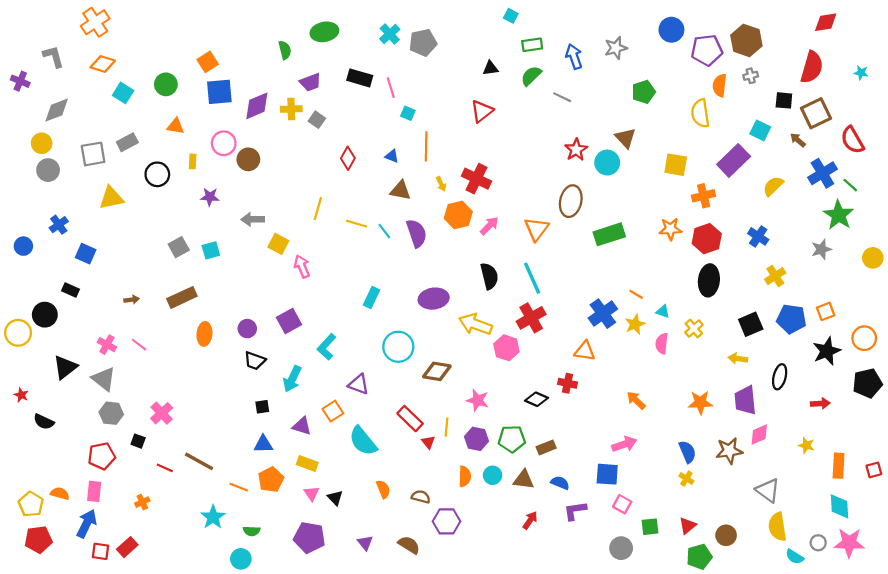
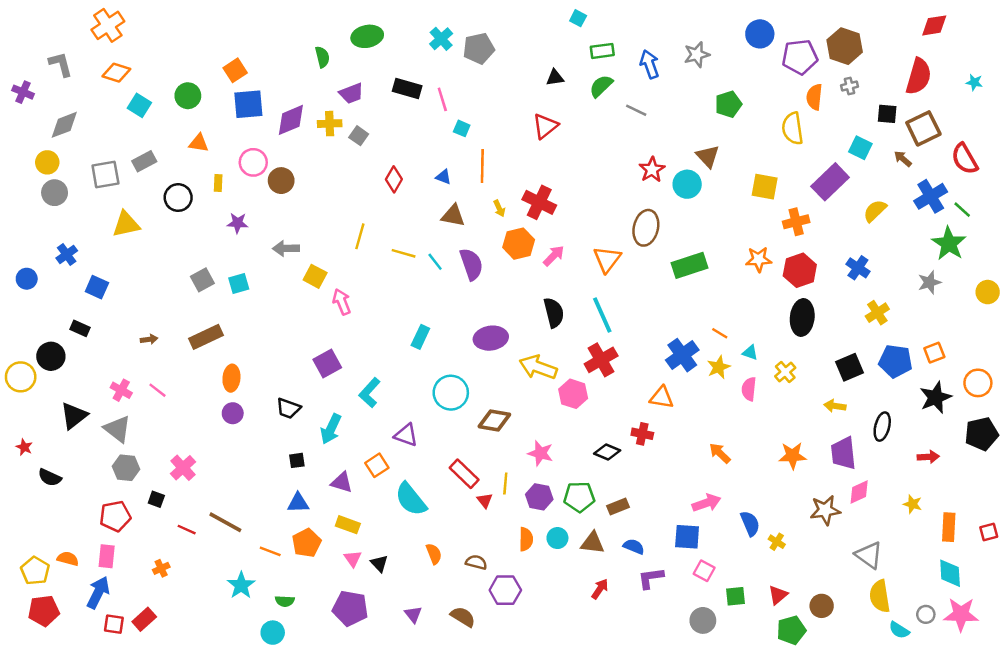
purple circle: (247, 329) -> (233, 413), moved
blue semicircle: (687, 452) -> (750, 523), moved

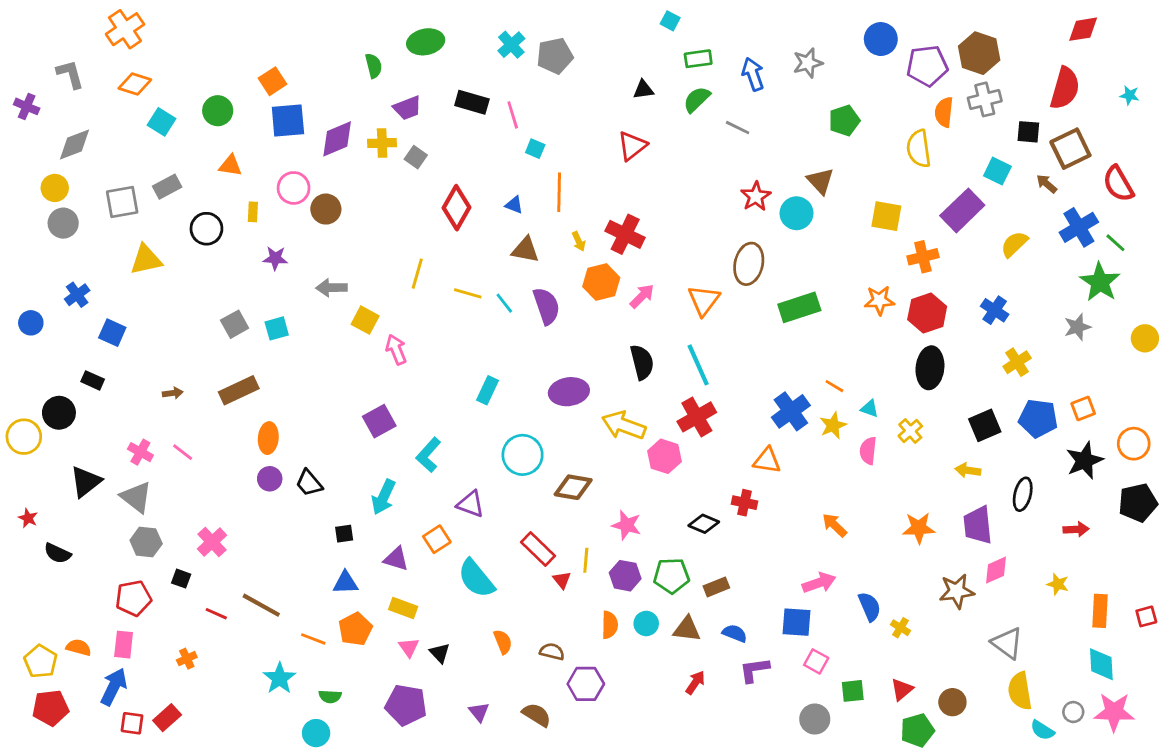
gray cross: (849, 86) -> (985, 99), size x1.6
red diamond: (394, 179) -> (457, 208), size x1.4
black trapezoid: (288, 408) -> (309, 483), moved, turned 30

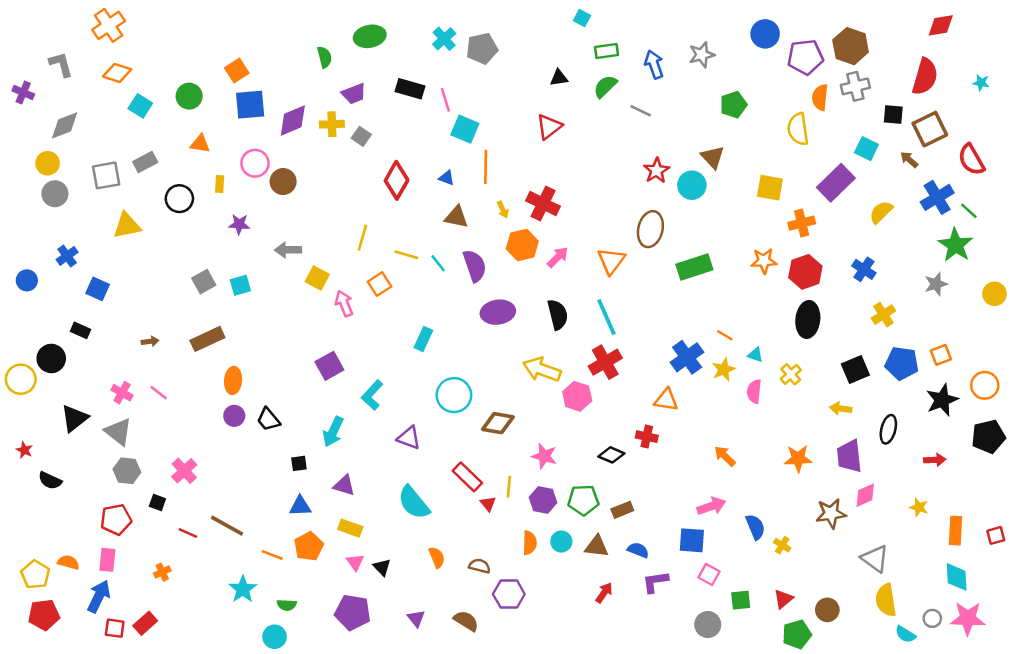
cyan square: (535, 149) -> (465, 129), size x1.6
purple ellipse: (569, 392) -> (498, 312), moved
orange square: (437, 539) -> (379, 284), moved

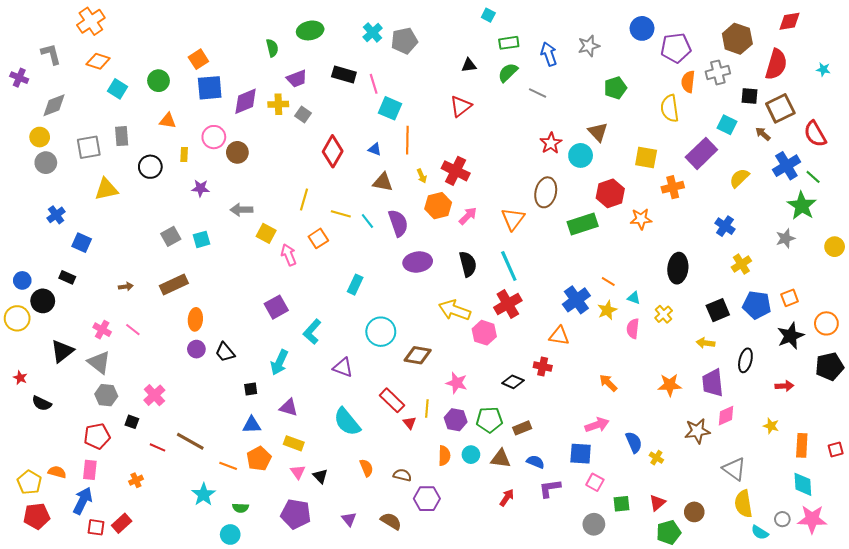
brown hexagon: (851, 46) -> (737, 39), moved
gray rectangle: (145, 162) -> (122, 136), turned -66
red hexagon: (805, 272) -> (610, 193), moved
blue circle: (27, 280) -> (22, 280), moved

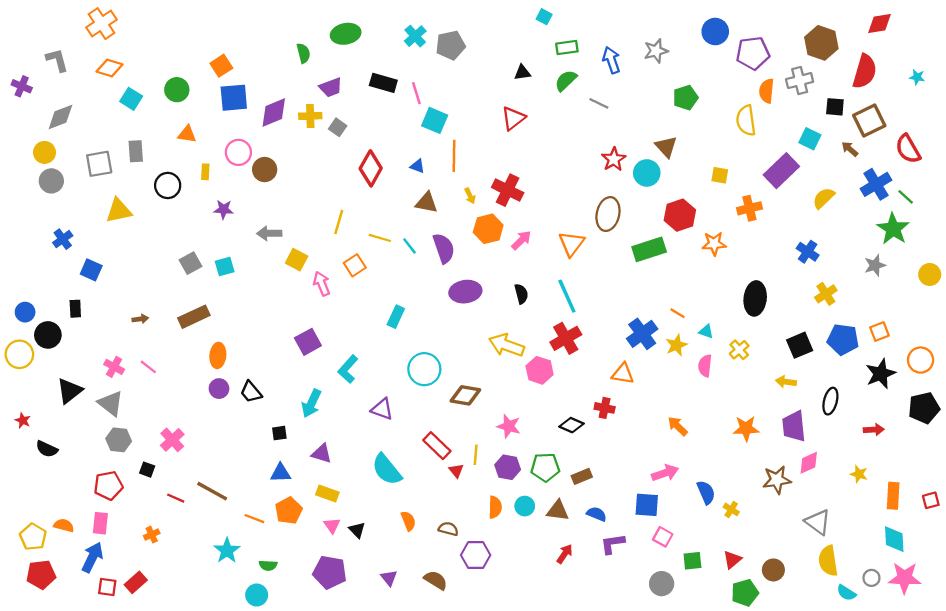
yellow square: (646, 158) -> (720, 175), size x0.7
black semicircle: (468, 264) -> (521, 294), size x0.7
black rectangle: (67, 277) -> (75, 309), turned 63

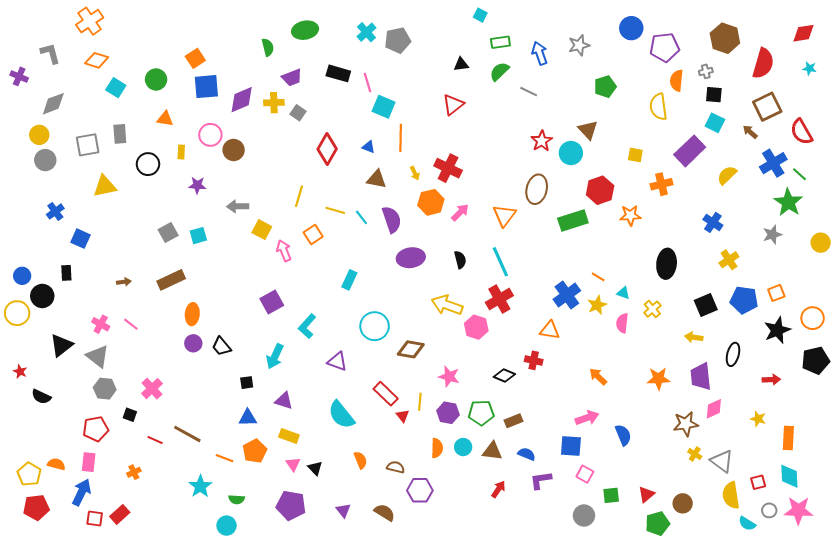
red diamond: (879, 24) -> (803, 33), moved
gray cross: (800, 81) -> (706, 71), size x0.6
black square: (835, 107) -> (714, 95), moved
red square: (931, 500) -> (758, 482), moved
yellow cross: (731, 509) -> (695, 454), moved

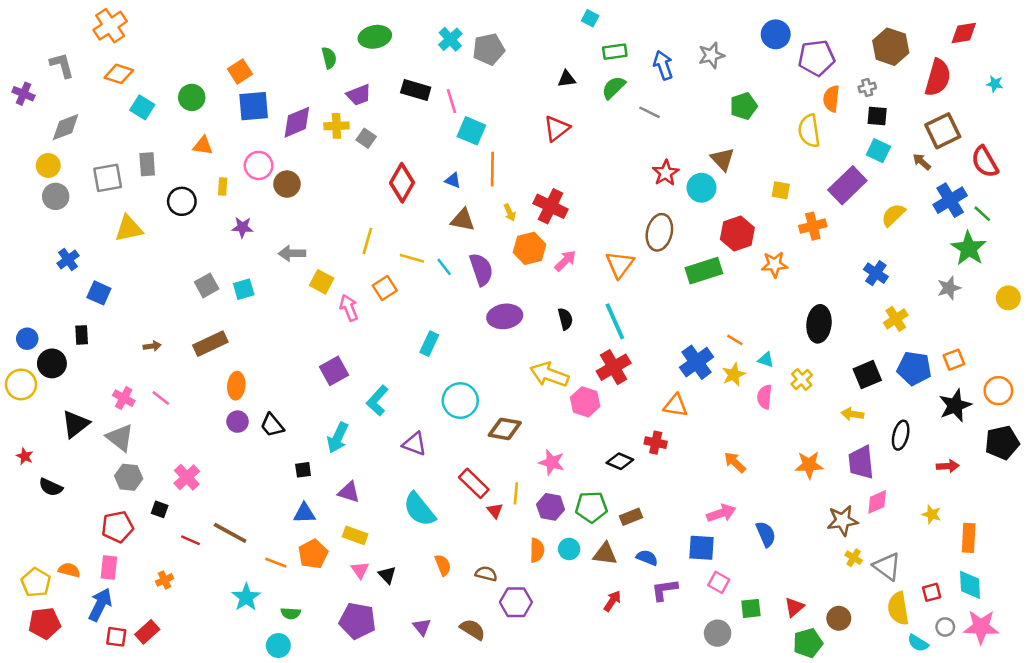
red diamond: (803, 33) -> (964, 33), moved

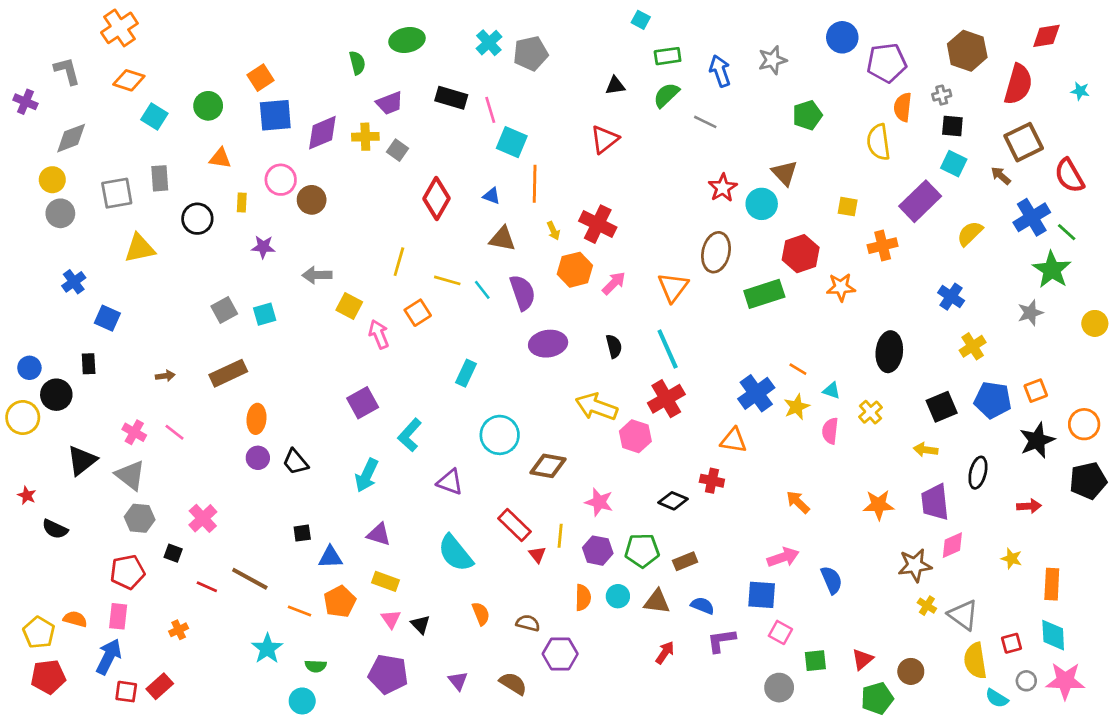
black square: (303, 470) -> (302, 533), moved

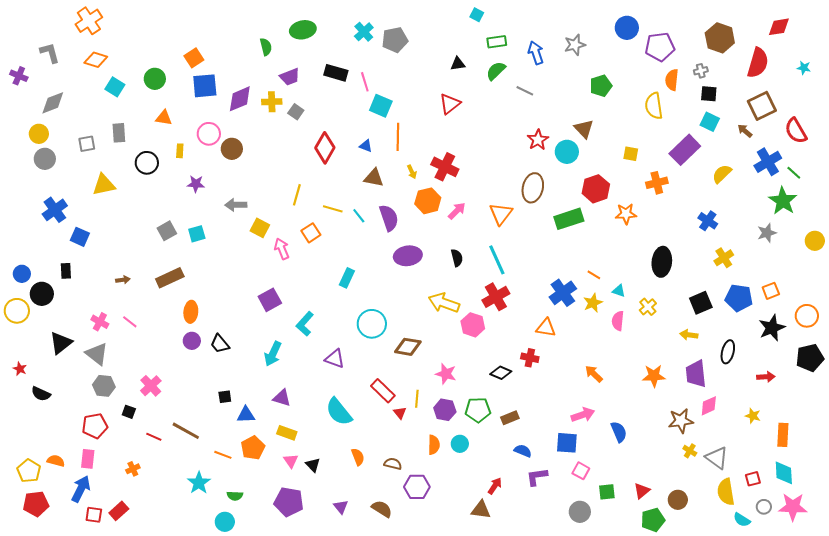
gray square: (117, 193) -> (87, 144), size x0.7
blue cross: (74, 282) -> (55, 210), size x1.4
brown triangle: (657, 602) -> (481, 510), moved

